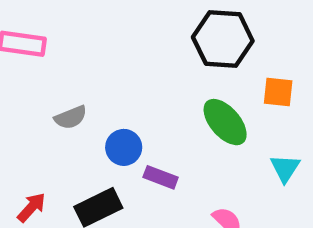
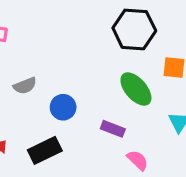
purple rectangle: (161, 177) -> (113, 129), moved

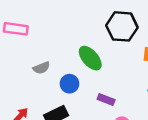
green ellipse: (136, 89) -> (90, 58), moved

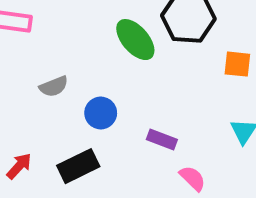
green ellipse: (90, 58) -> (135, 40), moved

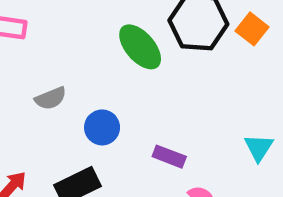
orange square: (237, 64) -> (252, 29), moved, turned 32

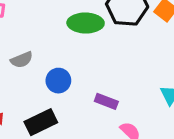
green ellipse: (140, 47) -> (86, 23), turned -48

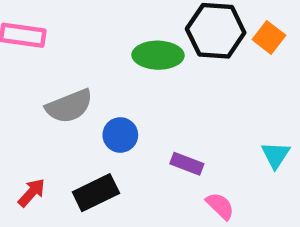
gray semicircle: (22, 60) -> (69, 106), size x1.5

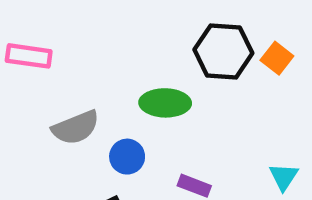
green ellipse: (158, 55) -> (165, 103), moved

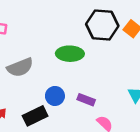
blue circle: (127, 157) -> (55, 96), moved

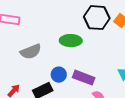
purple rectangle: (86, 100) -> (84, 78), size x1.5

